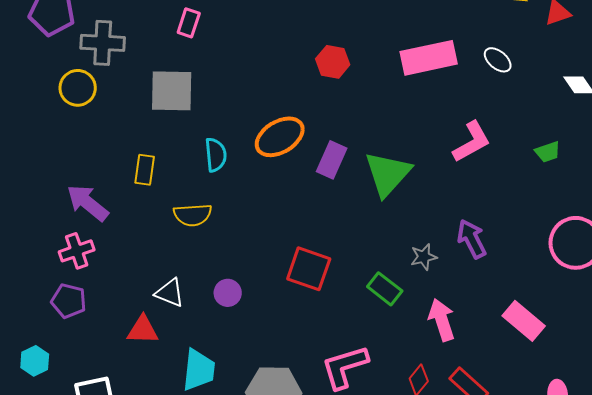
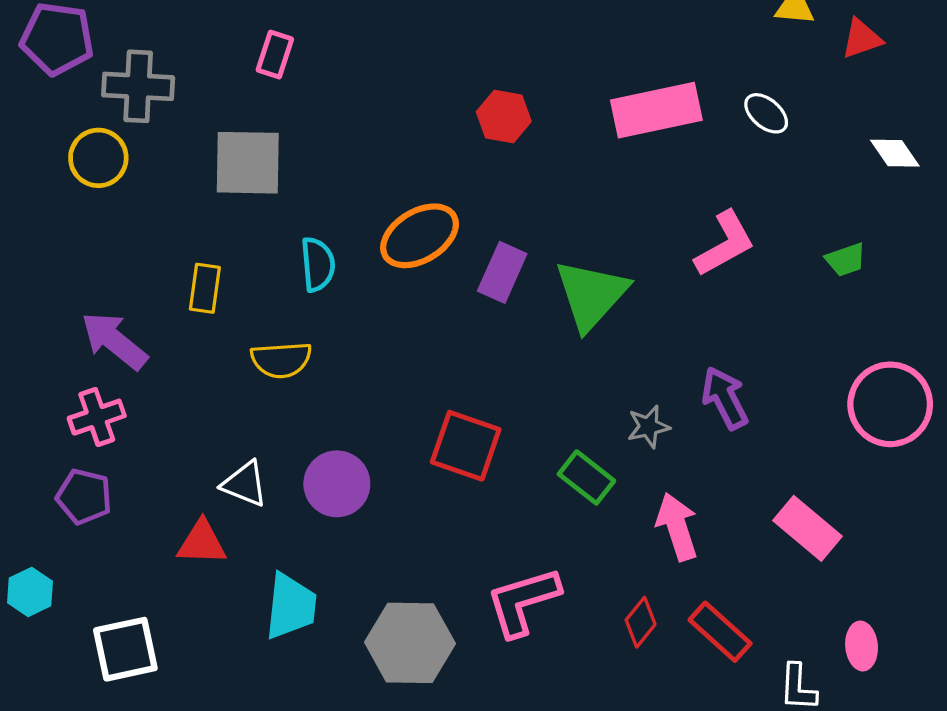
purple circle: (228, 293) -> (337, 484), size x1.5

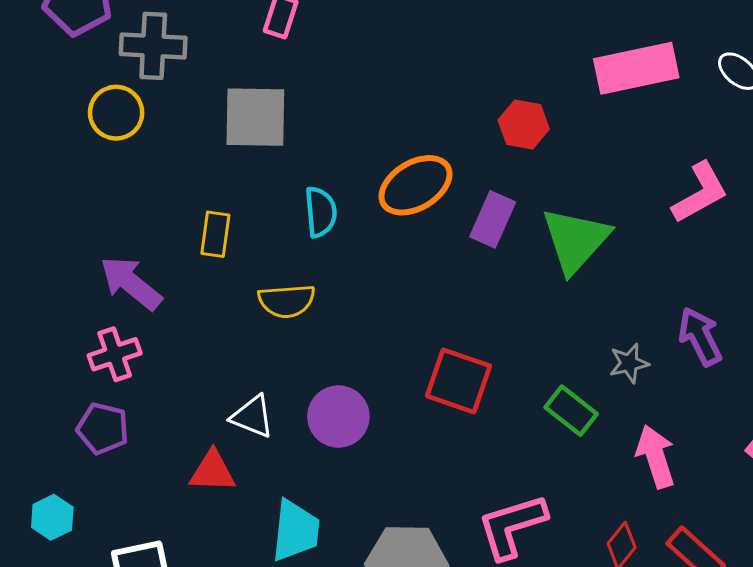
red hexagon: (504, 117) -> (524, 125), moved

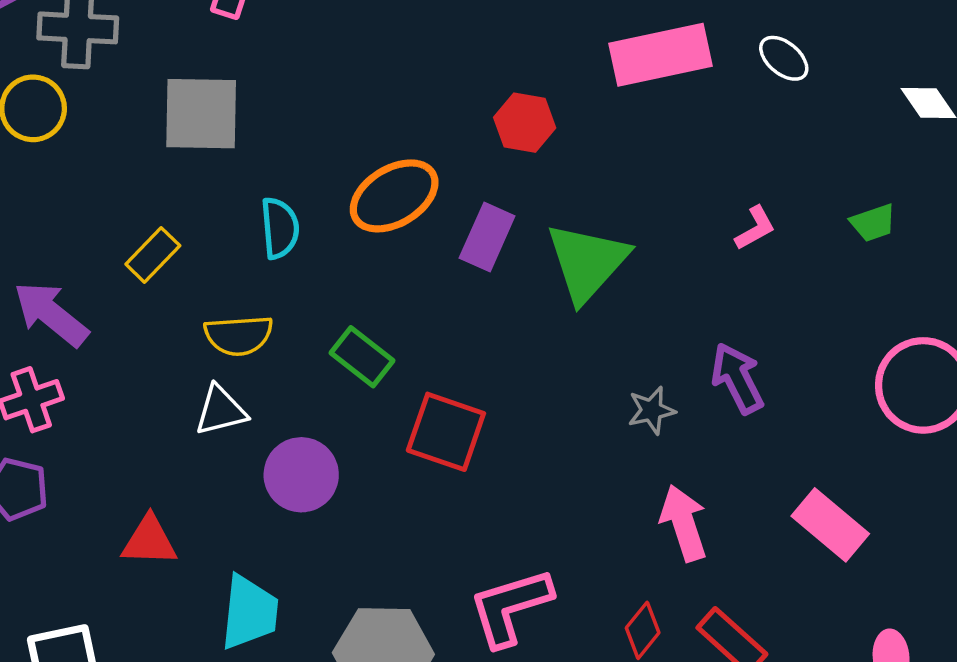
pink L-shape: (700, 193) -> (755, 228), moved, size x0.6
yellow rectangle: (215, 234) -> (153, 255), turned 36
green rectangle: (571, 411) -> (362, 357), moved
white triangle: (252, 417) -> (221, 410), moved, turned -36

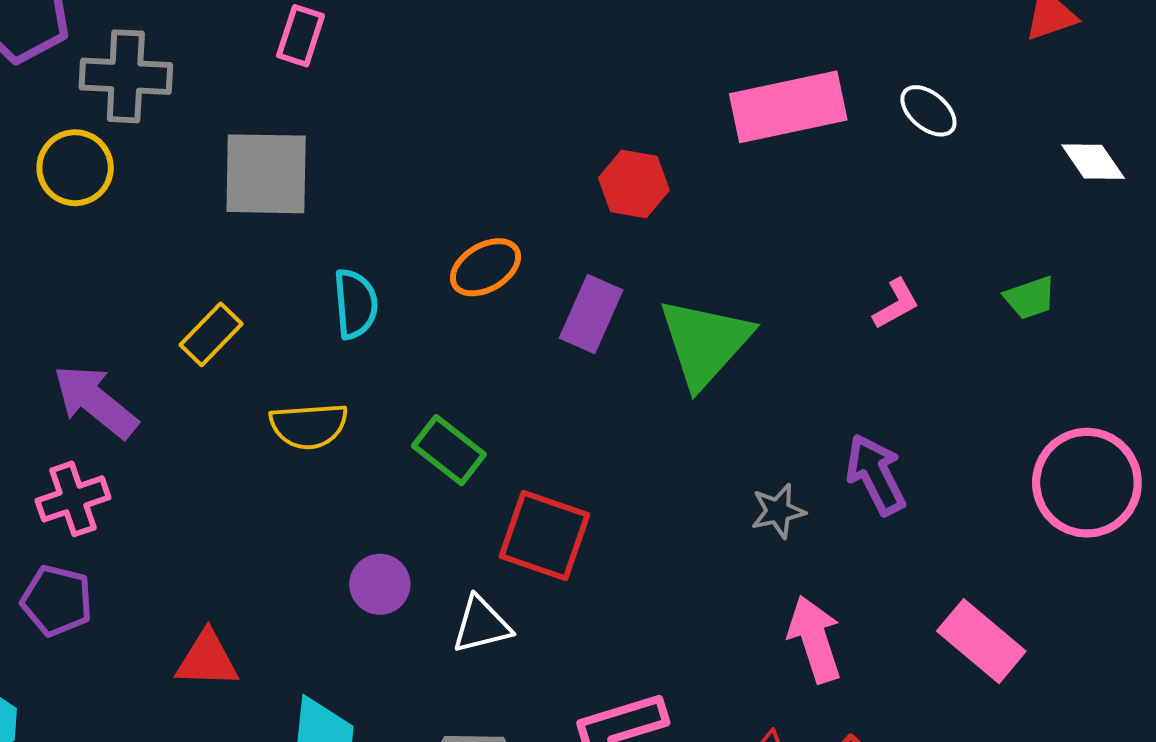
orange ellipse: (394, 196) -> (486, 267), size x0.7
white triangle: (221, 410) -> (481, 625), moved
purple circle: (301, 475) -> (380, 584), size x0.7

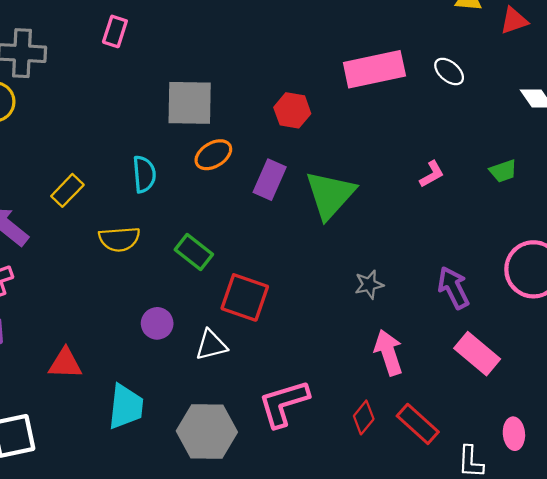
gray square: (266, 174) -> (190, 103), moved
purple arrow: (876, 475) -> (453, 288), moved

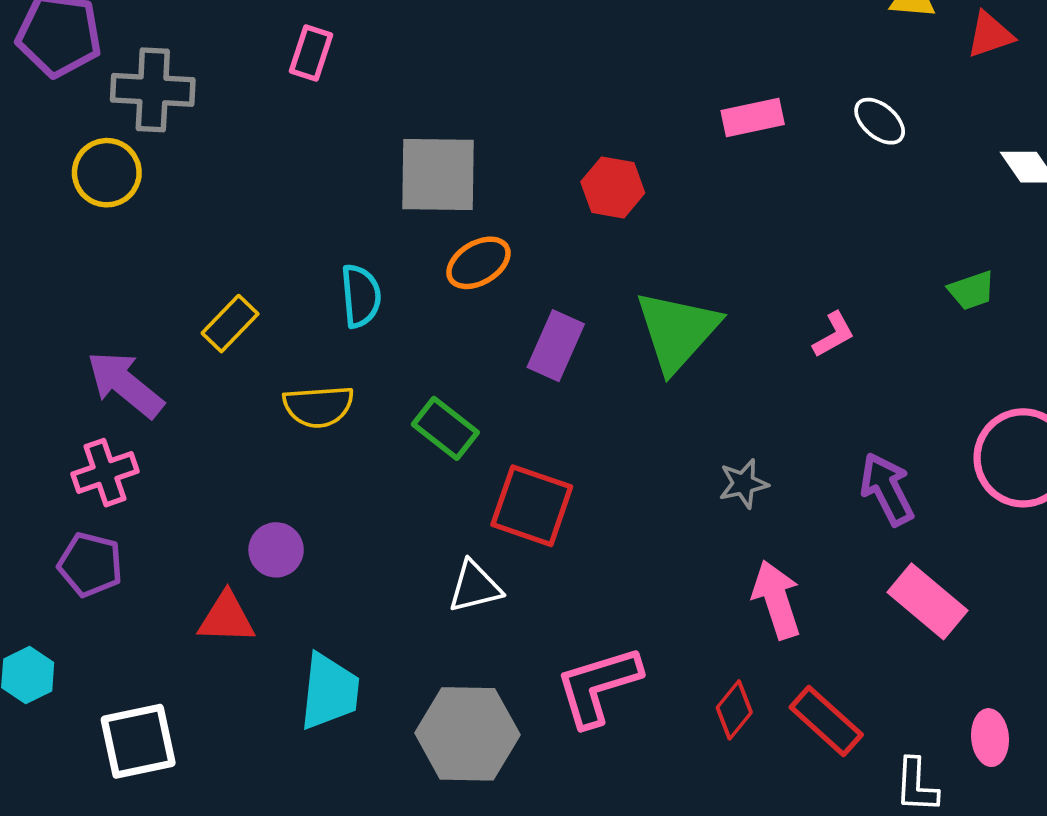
pink rectangle: (374, 69) -> (753, 117), size x0.6
pink L-shape: (432, 174) -> (834, 335), moved
purple rectangle: (270, 180) -> (556, 346), moved
purple circle: (157, 323) -> (276, 550), moved

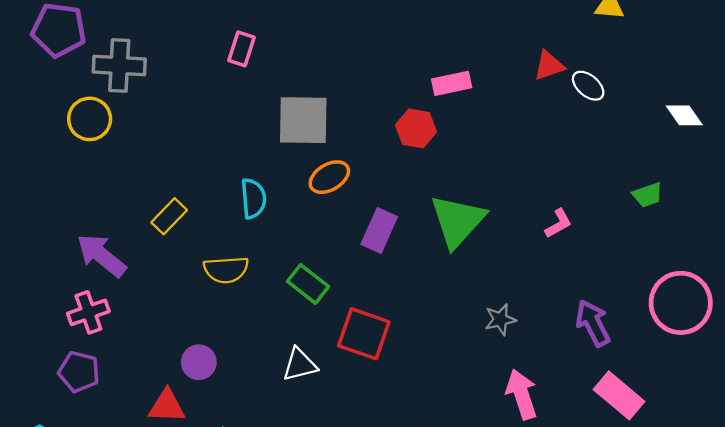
red triangle: (990, 35) -> (549, 65), moved
pink rectangle: (311, 53) -> (242, 49), moved
pink rectangle: (753, 117) -> (452, 83), moved
white triangle: (475, 587) -> (300, 365), moved

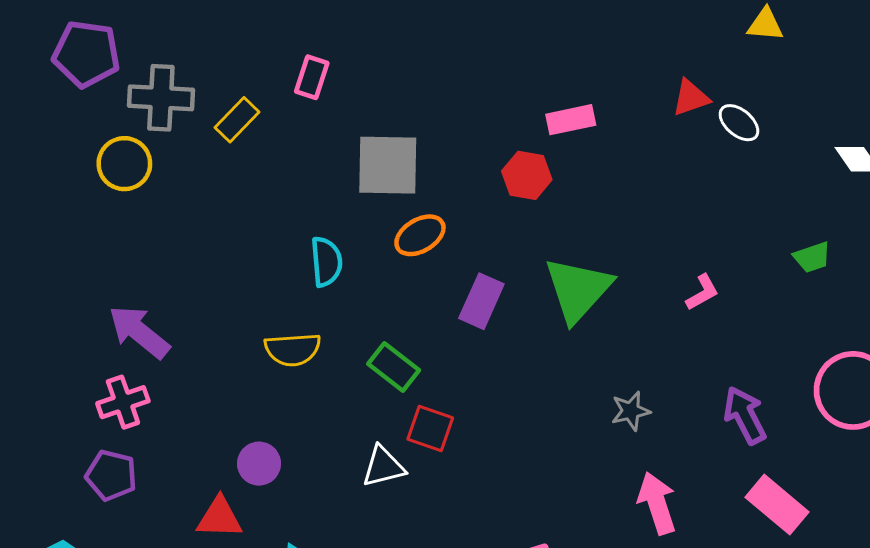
yellow rectangle: (169, 216) -> (237, 120), moved
red square: (364, 334) -> (430, 428), moved, size x0.7

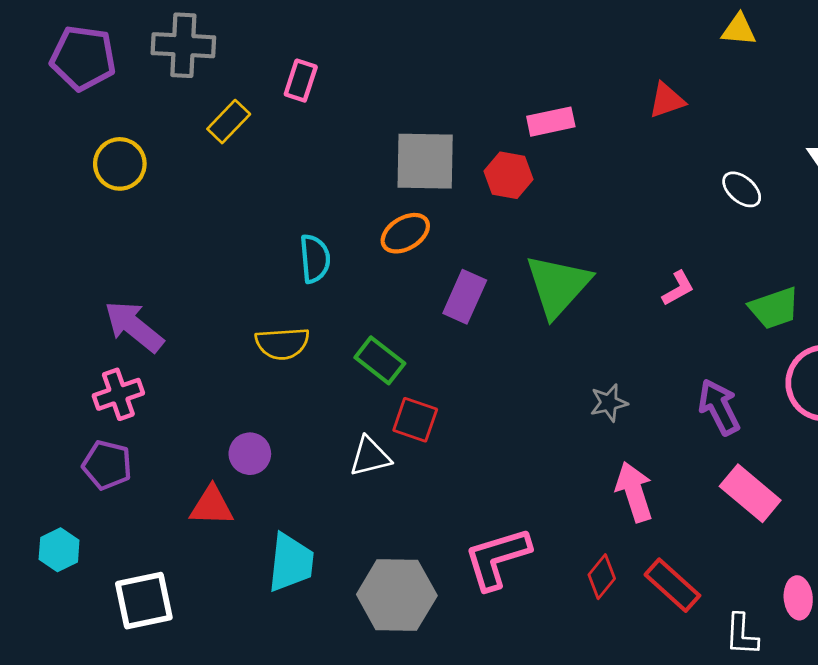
gray cross: (161, 98) -> (183, 45), moved
white ellipse: (739, 123) -> (742, 189), moved
gray square: (388, 165) -> (425, 161), moved
green trapezoid: (812, 257) -> (774, 308), moved, size x1.4

